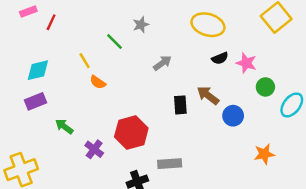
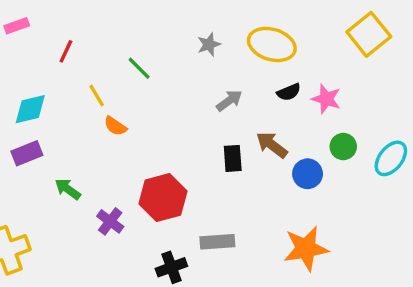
red line: (51, 22) -> (66, 51), moved
gray star: (141, 25) -> (209, 44), moved
gray arrow: (162, 63) -> (229, 101), moved
green circle: (265, 87) -> (343, 147), moved
orange star: (264, 154) -> (306, 249), moved, size x1.5

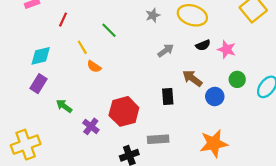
purple rectangle: (27, 153) -> (38, 84), turned -36
black rectangle: (233, 158) -> (168, 96), moved

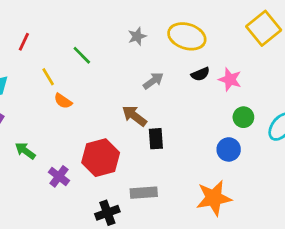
brown arrow: (192, 78) -> (134, 116), moved
blue circle: (215, 96) -> (229, 149), moved

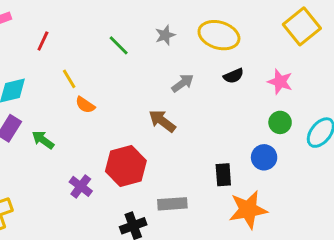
green line: (82, 55) -> (119, 45), moved
pink star: (230, 79) -> (280, 82), moved
black rectangle: (156, 139) -> (223, 175), moved
green arrow: (25, 151) -> (43, 140), moved

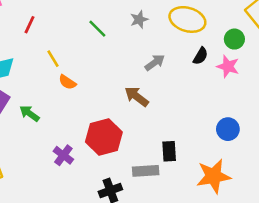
black semicircle: (234, 76) -> (200, 56), turned -36
pink star: (280, 82) -> (228, 66), moved
green circle: (280, 122) -> (234, 39), moved
black rectangle: (223, 175) -> (169, 151), moved

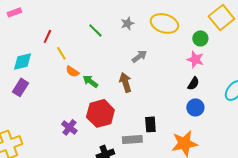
red line: (29, 25) -> (47, 36), moved
black semicircle: (200, 56) -> (193, 83), moved
brown arrow: (137, 96) -> (125, 82), turned 36
green arrow: (29, 113) -> (90, 81), moved

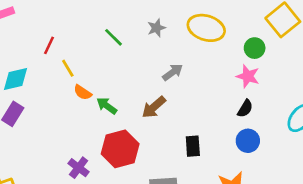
brown arrow: (125, 82) -> (154, 107), turned -114
black rectangle: (150, 124) -> (193, 146), moved

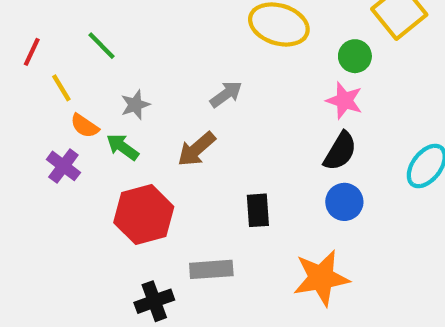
gray star: (156, 28) -> (135, 105), moved
green line: (113, 37) -> (101, 46), moved
black semicircle: (245, 109) -> (340, 151), size x1.4
purple cross: (79, 168) -> (63, 166), moved

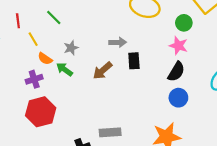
red line: (32, 52) -> (18, 21), turned -32
gray arrow: (226, 94) -> (118, 42), turned 35
purple cross: (63, 166) -> (34, 79), turned 35
black rectangle: (258, 210) -> (134, 61), moved
red hexagon: (144, 215) -> (41, 112), moved

